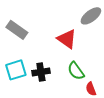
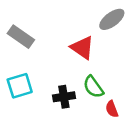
black cross: (41, 72) -> (64, 97), moved

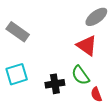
red triangle: (82, 48) -> (87, 46), moved

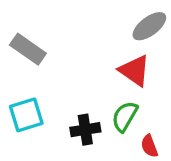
green semicircle: (80, 75) -> (125, 116), turned 66

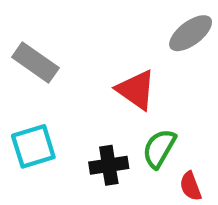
red triangle: (135, 71) -> (136, 90), moved

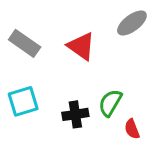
red triangle: (136, 90) -> (81, 46), moved

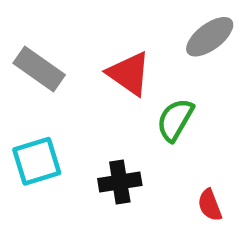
green semicircle: (110, 103) -> (175, 120), moved

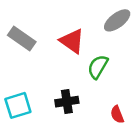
cyan square: (37, 161) -> (18, 105), moved

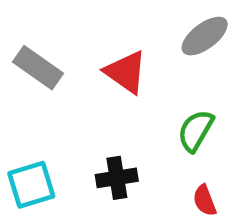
green semicircle: (98, 67) -> (196, 131), moved

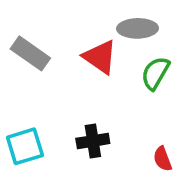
gray ellipse: (205, 36) -> (138, 28), moved, turned 36
green semicircle: (196, 131) -> (155, 73), moved

